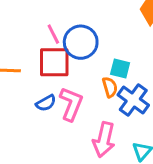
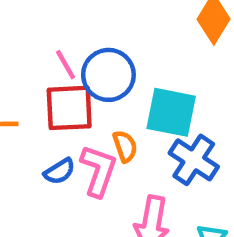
cyan square: (120, 68) -> (171, 112), size x1.6
orange semicircle: (110, 87) -> (125, 146), moved

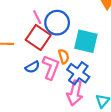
red square: (69, 108) -> (38, 37), turned 35
blue cross: (194, 160) -> (78, 73), moved

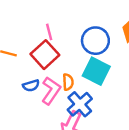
blue circle: (57, 23) -> (95, 41), moved

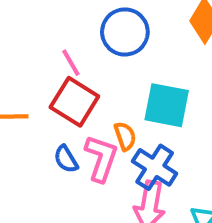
blue circle: (95, 41) -> (125, 32), moved
blue semicircle: (31, 86) -> (66, 159), turned 91

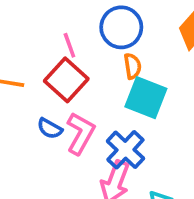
orange semicircle: (125, 136) -> (132, 66), moved
blue semicircle: (66, 159) -> (50, 128), turned -40

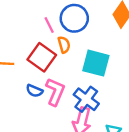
pink line: (69, 45) -> (49, 25), moved
orange semicircle: (132, 66) -> (64, 45), moved

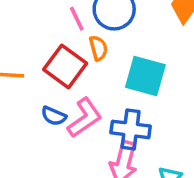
pink L-shape: (55, 92) -> (85, 118), turned 32
blue cross: (86, 99) -> (131, 129), turned -30

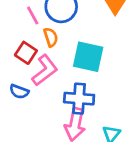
red square: (65, 66) -> (26, 53), size x0.7
pink L-shape: (85, 118) -> (45, 70), moved

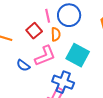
red square: (26, 53) -> (34, 31), moved

